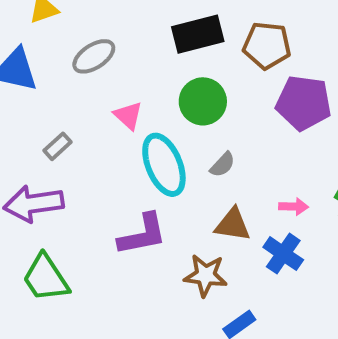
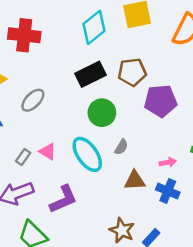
pink triangle: (128, 116) -> (48, 152), moved
purple L-shape: (142, 235) -> (63, 199), moved
brown star: (206, 275) -> (122, 230), moved, turned 30

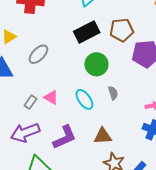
gray semicircle: (121, 147) -> (113, 93), turned -48
cyan ellipse: (87, 154) -> (84, 99), size x0.7
brown triangle: (135, 180) -> (103, 136), moved

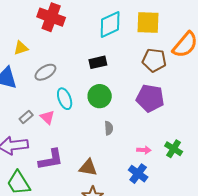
brown pentagon: (122, 30) -> (154, 60), moved
black rectangle: (87, 32) -> (98, 62), size x0.7
cyan ellipse: (84, 99) -> (65, 99), moved

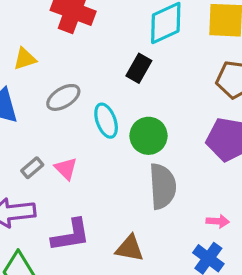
black rectangle: (98, 62) -> (139, 68), moved, turned -48
cyan ellipse: (65, 99) -> (106, 121), moved
gray semicircle: (109, 128) -> (163, 186), size x2.0

